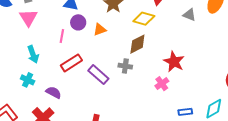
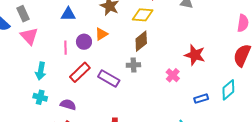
purple circle: (78, 22) -> (84, 42), moved
cyan arrow: (33, 54) -> (41, 71), turned 42
red star: (174, 62) -> (195, 55), moved

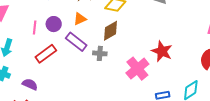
orange triangle: (101, 34) -> (80, 19), moved
pink cross: (173, 75) -> (137, 69), size x1.6
purple rectangle: (109, 78) -> (76, 42), moved

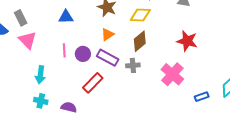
purple circle: (54, 24) -> (83, 54), moved
red star: (162, 51) -> (187, 41), moved
red rectangle: (46, 54) -> (93, 83), moved

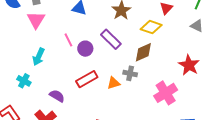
orange triangle: (108, 34) -> (113, 83), moved
pink line: (64, 50) -> (68, 40), turned -40
purple rectangle: (108, 58) -> (111, 39), moved
cyan cross: (41, 101) -> (24, 81), moved

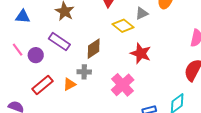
gray triangle: (197, 26) -> (142, 13), turned -40
yellow diamond: (151, 27) -> (123, 26), moved, turned 30

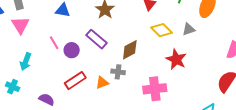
gray triangle: (142, 13) -> (189, 29), moved
pink cross: (123, 85) -> (155, 89), turned 30

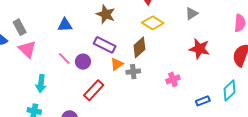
yellow diamond: (161, 30) -> (153, 23), moved
red star: (176, 59) -> (199, 49), moved
orange triangle: (102, 83) -> (117, 64), moved
pink cross: (155, 89) -> (173, 79), size x0.6

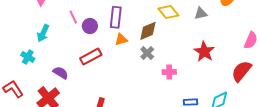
gray triangle: (192, 14) -> (201, 13), moved
purple rectangle: (105, 45) -> (116, 17), turned 50
gray cross: (133, 72) -> (147, 53), moved, turned 32

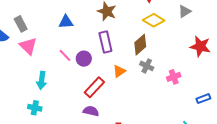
orange triangle: (121, 39) -> (119, 71), moved
purple semicircle: (61, 73) -> (91, 111), moved

